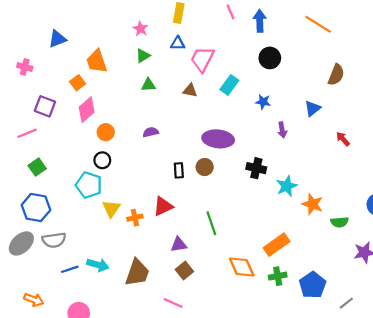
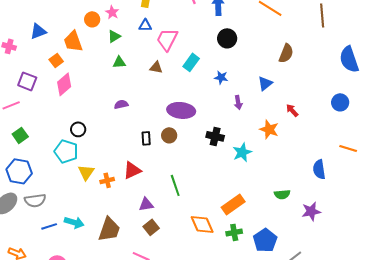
blue triangle: (57, 39) -> (38, 31), moved
orange circle: (106, 132) -> (92, 19), moved
orange star: (313, 204) -> (269, 129), moved
green semicircle: (340, 222) -> (282, 194), moved

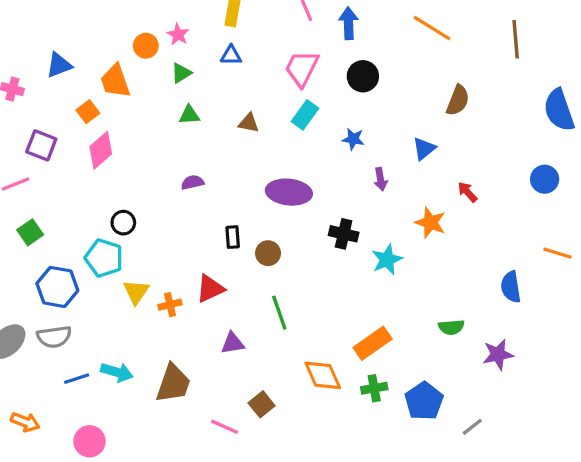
pink trapezoid: (167, 39) -> (302, 68), moved
brown circle: (169, 135) -> (268, 253), moved
blue hexagon: (19, 171) -> (57, 287), moved
brown square: (151, 227) -> (262, 404), moved

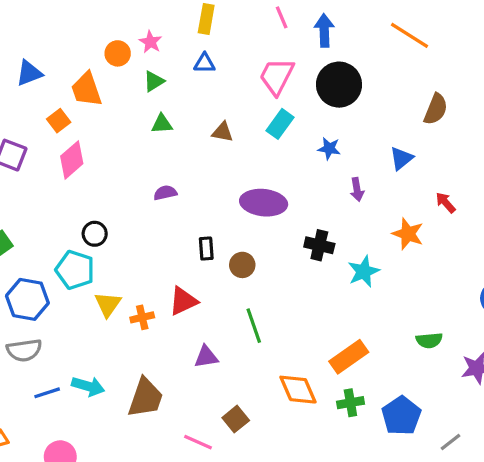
black circle: (363, 76) -> (339, 85), size x1.4

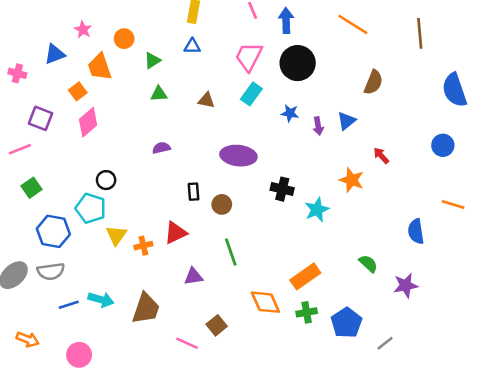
pink star: (150, 42) -> (83, 30), moved
purple arrow: (357, 189) -> (318, 126), moved
green semicircle: (429, 340) -> (368, 264), turned -132

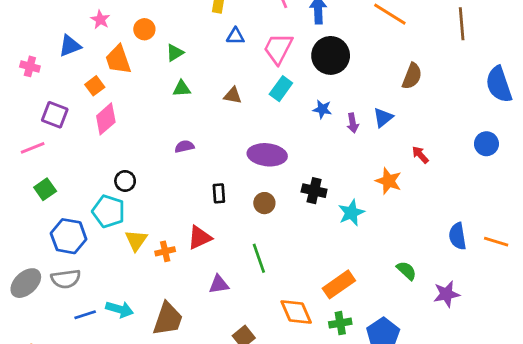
blue triangle: (192, 46) -> (235, 36), moved
brown circle: (222, 204) -> (264, 203), moved
orange line: (453, 204) -> (496, 242), moved

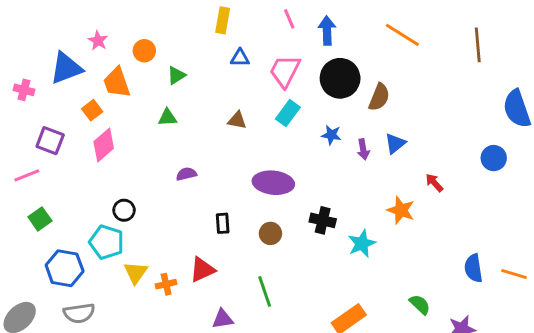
blue triangle: (70, 46) -> (66, 68), size x1.4
brown semicircle: (412, 76) -> (379, 97), moved
green triangle: (182, 89) -> (168, 117), moved
blue circle: (486, 144) -> (494, 158), moved
gray semicircle: (66, 279) -> (79, 313), moved

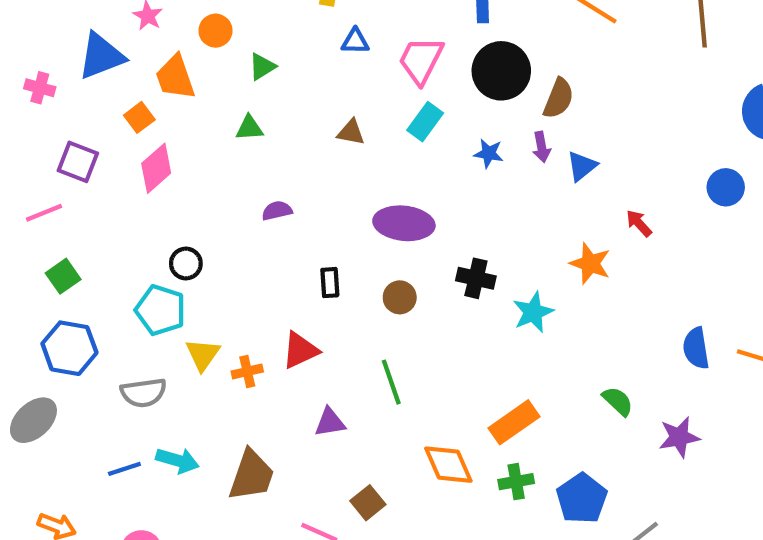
purple arrow: (363, 149) -> (542, 147), moved
blue hexagon: (65, 268) -> (69, 348), moved
gray semicircle: (79, 313) -> (144, 393), moved

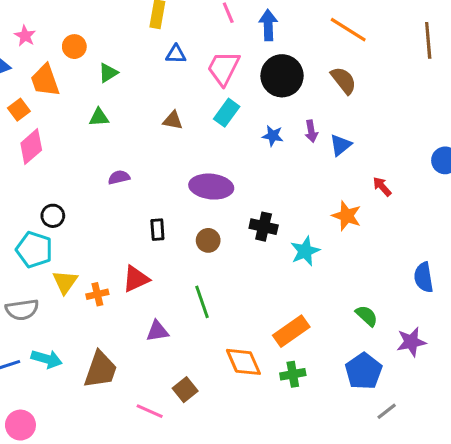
brown semicircle: (558, 98) -> (344, 80), moved, turned -60
blue pentagon: (582, 498) -> (364, 371), moved

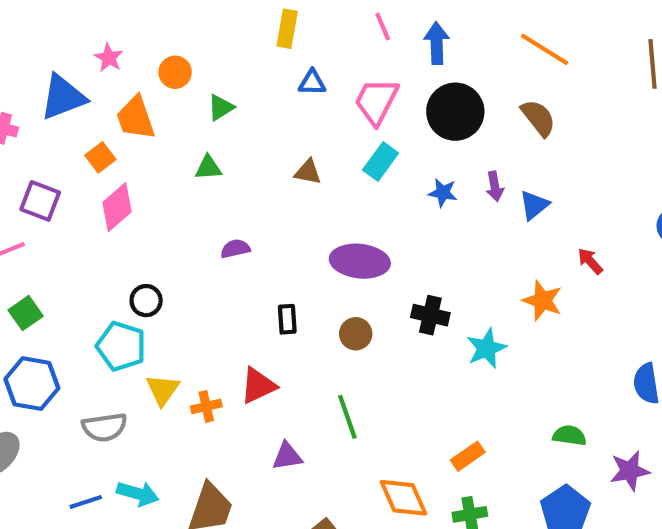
green semicircle: (367, 316) -> (569, 435), turned -35
orange rectangle: (291, 331) -> (468, 456), size x0.7

